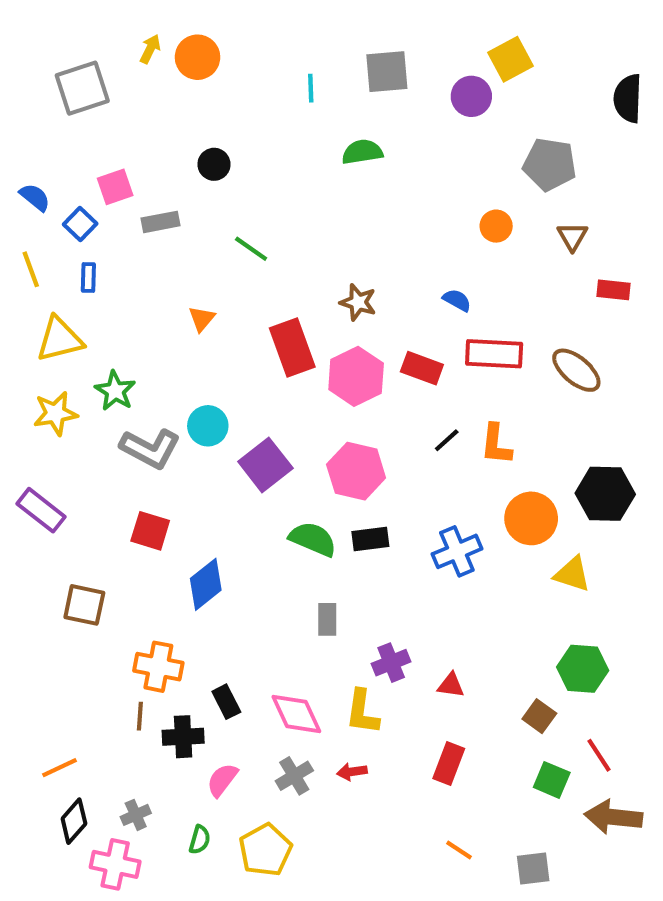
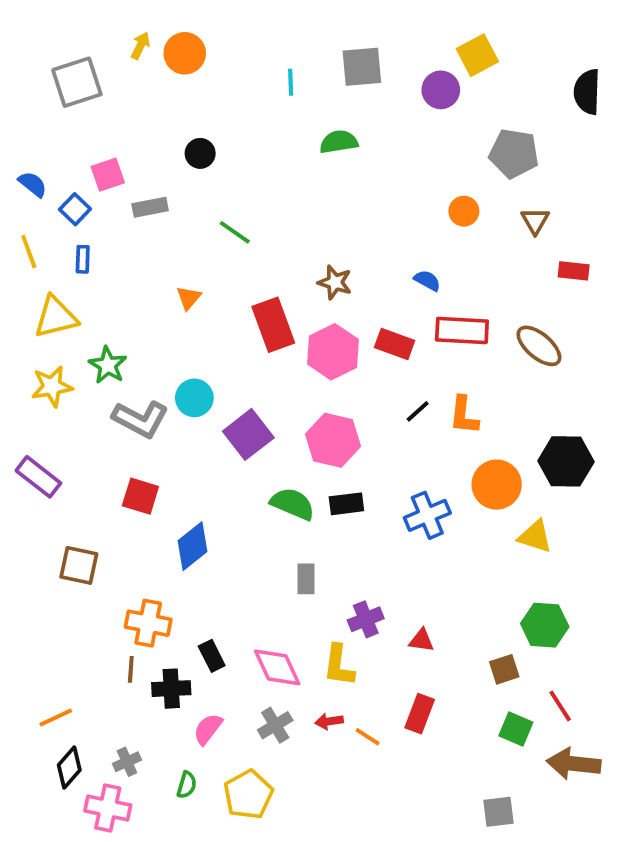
brown square: (539, 716) -> (504, 669), turned 36
orange line: (459, 850) -> (368, 737), moved

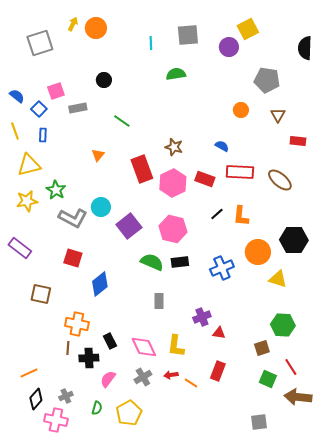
purple cross: (366, 619) -> (202, 317), moved

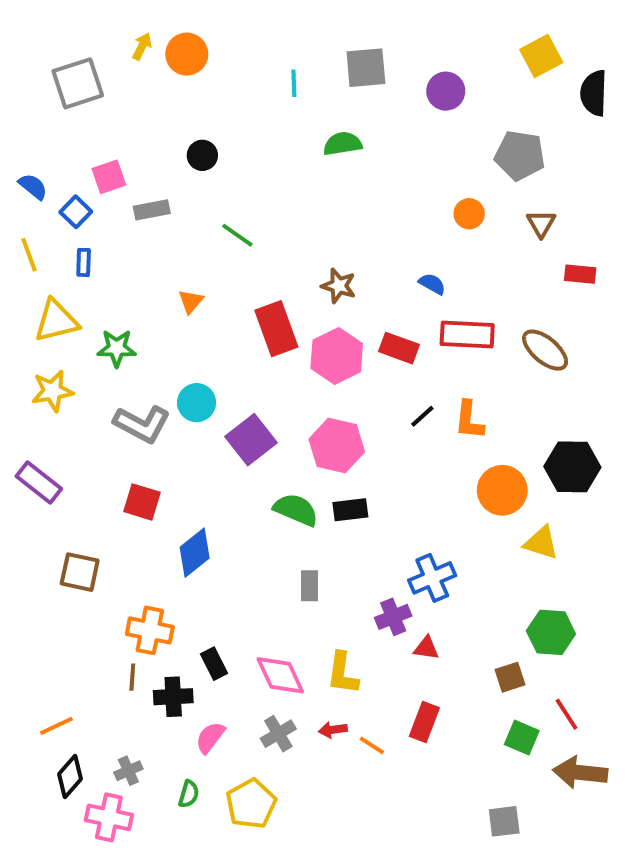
yellow square: (248, 29) -> (541, 56), moved
green star: (56, 190) -> (117, 348), moved, turned -30
blue cross: (222, 268) -> (432, 578), moved

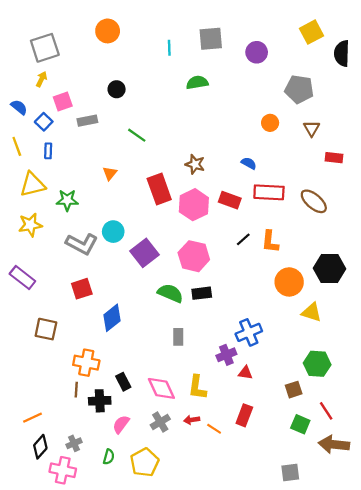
yellow arrow: (142, 46) -> (41, 79), moved
red square: (142, 502) -> (82, 289), turned -35

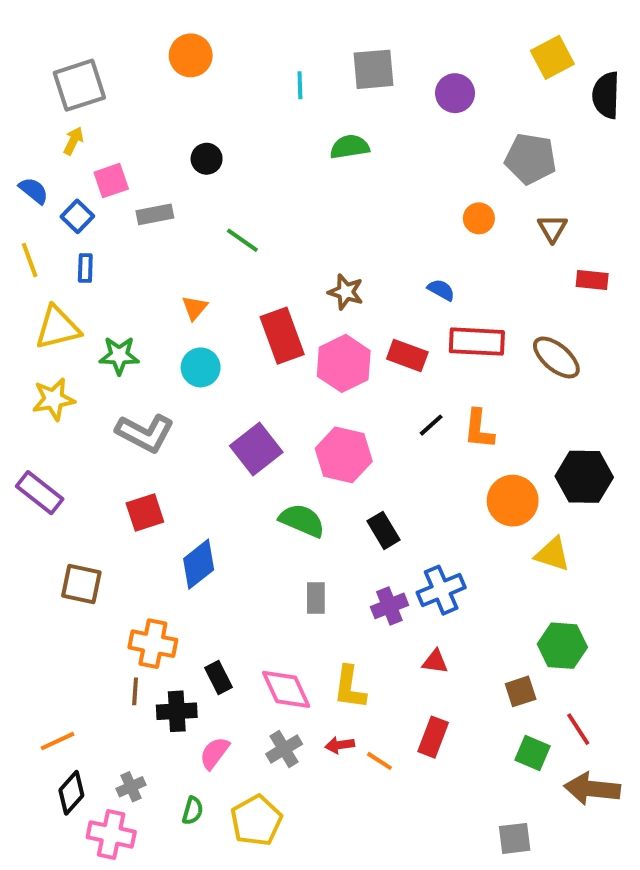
cyan circle: (113, 232) -> (201, 367), moved
black rectangle: (202, 293) -> (383, 530), moved, turned 66
purple cross: (226, 355) -> (389, 606), moved

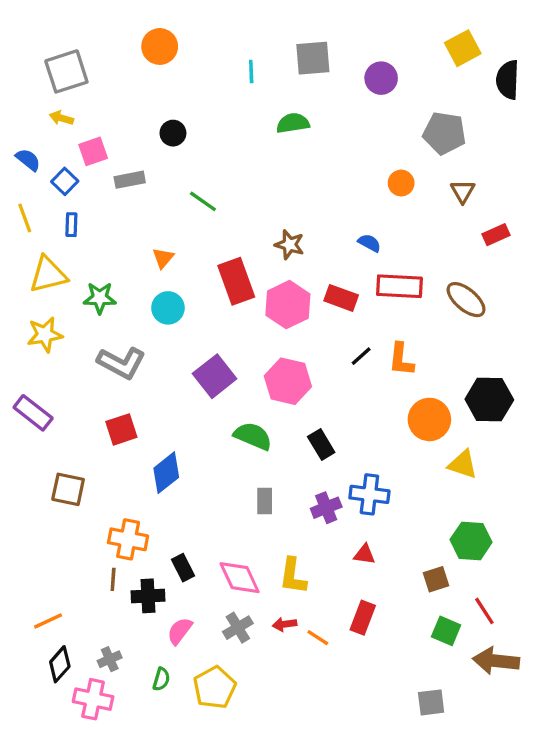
yellow arrow: (73, 141) -> (61, 118), turned -100
red rectangle: (592, 280) -> (496, 235), turned -30
blue cross: (441, 590) -> (369, 494), turned 30

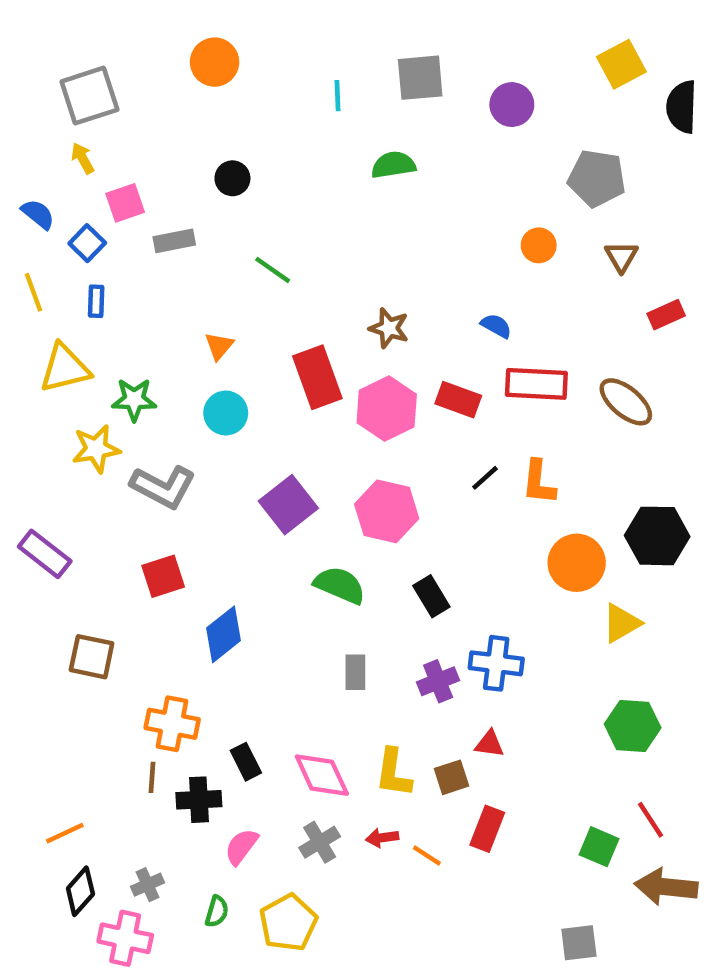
yellow arrow: (61, 118) -> (83, 158), turned 45
yellow star: (45, 335) -> (96, 449), moved
yellow triangle: (463, 464) -> (621, 623), turned -48
brown square: (436, 579) -> (451, 777), moved

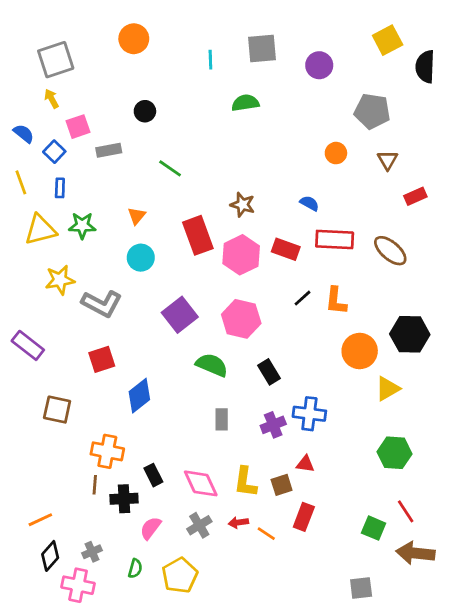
green star: (134, 400) -> (82, 226), moved

